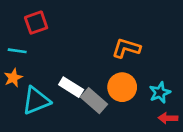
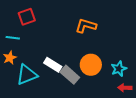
orange L-shape: (126, 48) -> (86, 26), moved

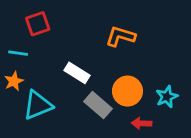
white rectangle: (53, 65) -> (77, 73), moved
red arrow: (125, 88) -> (142, 123), moved

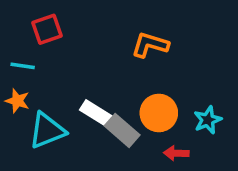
white rectangle: (77, 73) -> (96, 113), moved
orange star: (14, 81) -> (17, 101), turned -30

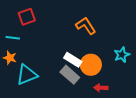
orange L-shape: (150, 45) -> (86, 26), turned 40
white rectangle: (96, 113) -> (73, 60), moved
cyan star: (208, 120) -> (122, 55), moved

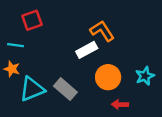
cyan star: (122, 55) -> (145, 76), moved
white rectangle: (73, 60) -> (87, 50), moved, turned -60
gray rectangle: (70, 75) -> (65, 89), moved

